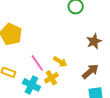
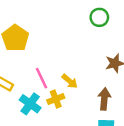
brown arrow: (90, 71) -> (104, 99), turned -54

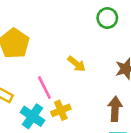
yellow arrow: (70, 81) -> (77, 64), moved

